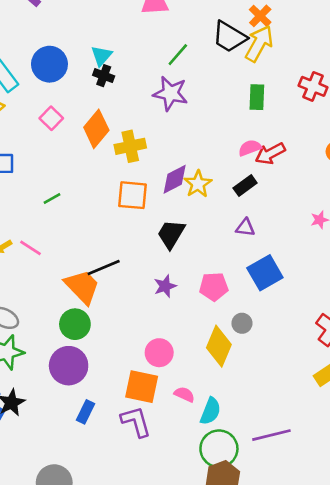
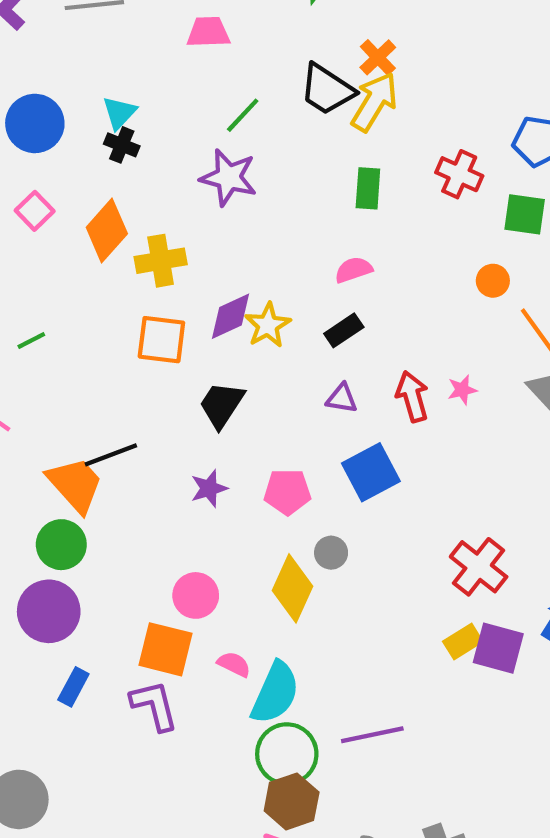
red arrow: (270, 154) -> (412, 396), moved, turned 100
cyan semicircle: (210, 411) -> (275, 693), size x1.4

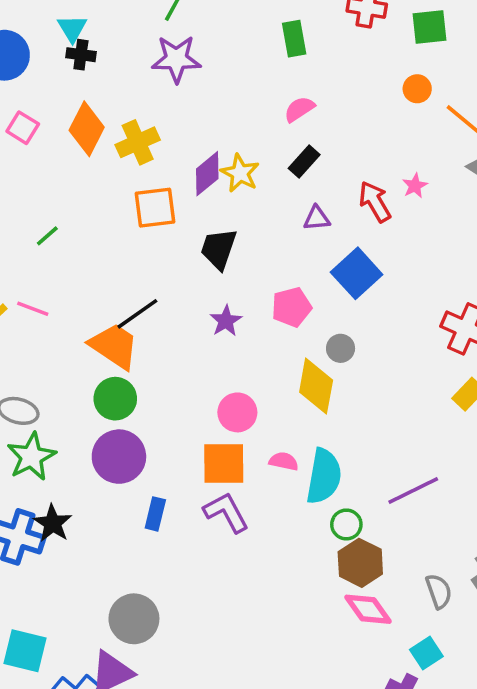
green circle: (287, 754) -> (346, 524), size x0.6

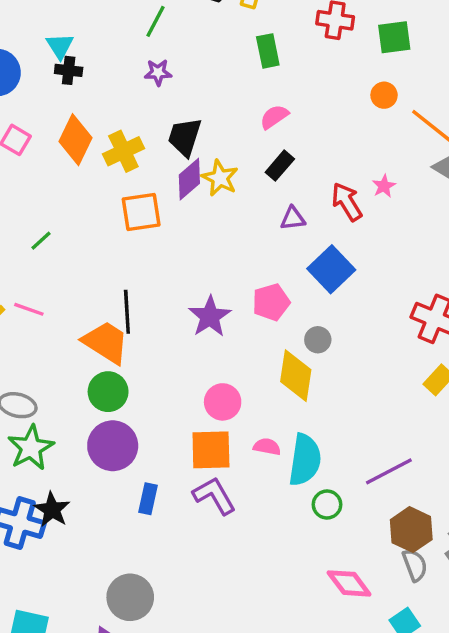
purple star: (176, 59) -> (158, 72), size x0.6
black trapezoid: (219, 249) -> (185, 137), moved
black line: (137, 314) -> (127, 312), turned -57
purple star: (226, 321) -> (210, 316), size x1.4
brown hexagon: (360, 563) -> (411, 530), moved

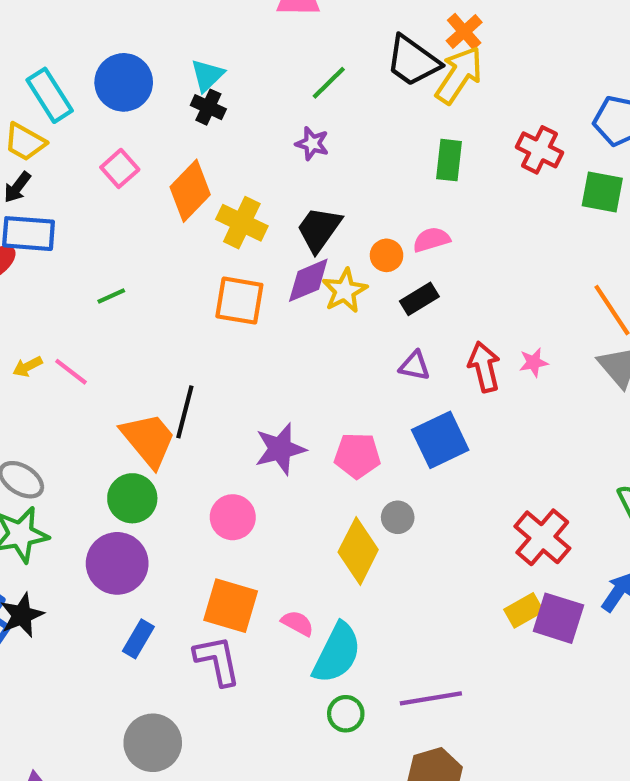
orange circle: (384, 95) -> (387, 255), moved
yellow cross: (123, 151) -> (242, 223), turned 33
pink circle: (223, 402) -> (233, 517), moved
gray circle: (130, 597) -> (153, 743), moved

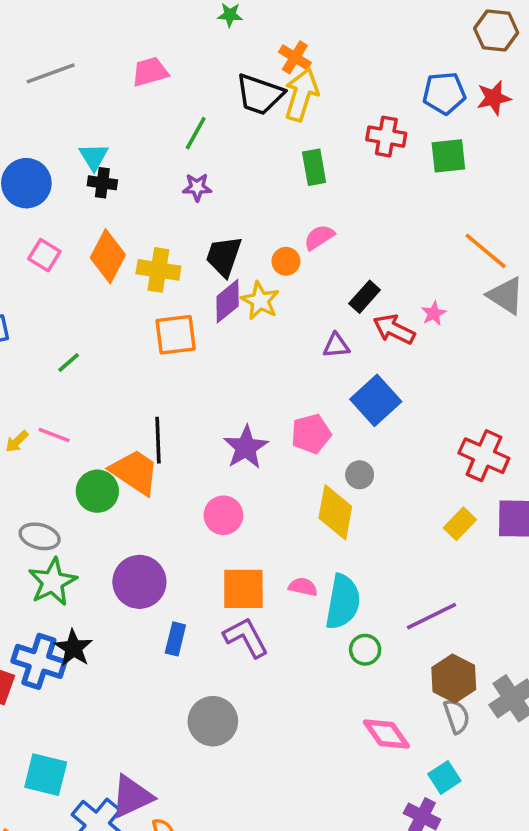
black rectangle: (419, 299) -> (365, 297), moved
red arrow: (484, 367) -> (394, 329), turned -33
green circle: (132, 498) -> (97, 491), moved
yellow rectangle: (524, 610) -> (460, 524), moved

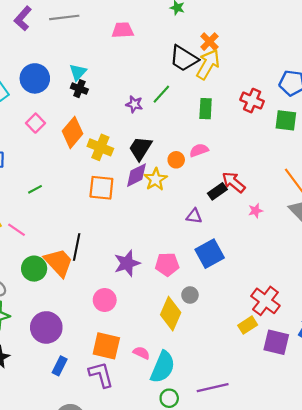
green line: (196, 133) -> (161, 94), moved
red arrow: (394, 329) -> (234, 182), moved
yellow rectangle: (460, 524) -> (248, 325), moved

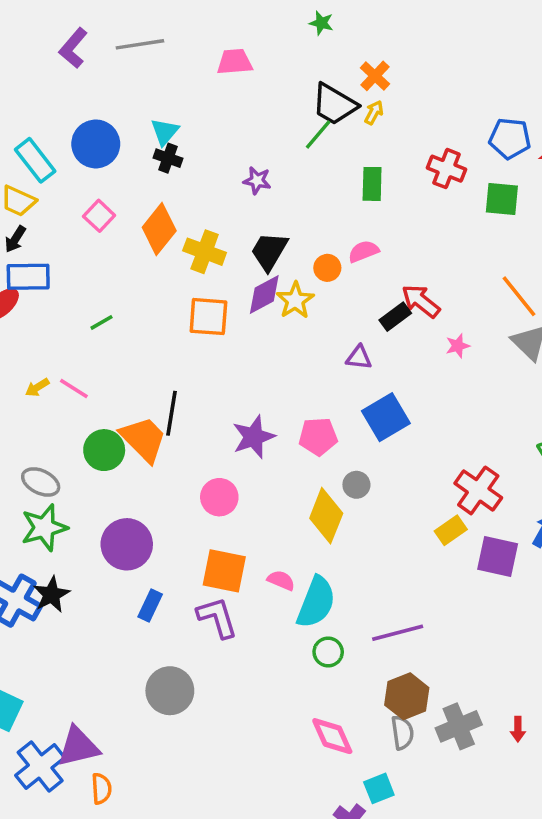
yellow arrow: (208, 64) -> (374, 113), size x0.5
green line: (161, 94) -> (318, 134), moved

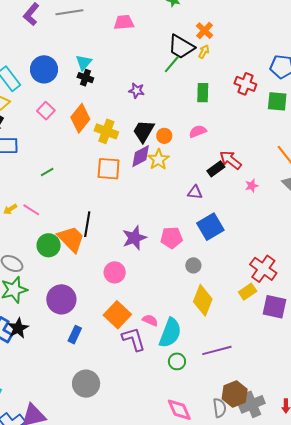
orange circle: (327, 268) -> (164, 136), moved
yellow diamond: (326, 516) -> (203, 300), moved
orange square: (224, 571) -> (117, 315), turned 32
purple L-shape: (217, 617) -> (134, 339), moved
brown hexagon: (407, 696) -> (235, 394), moved

